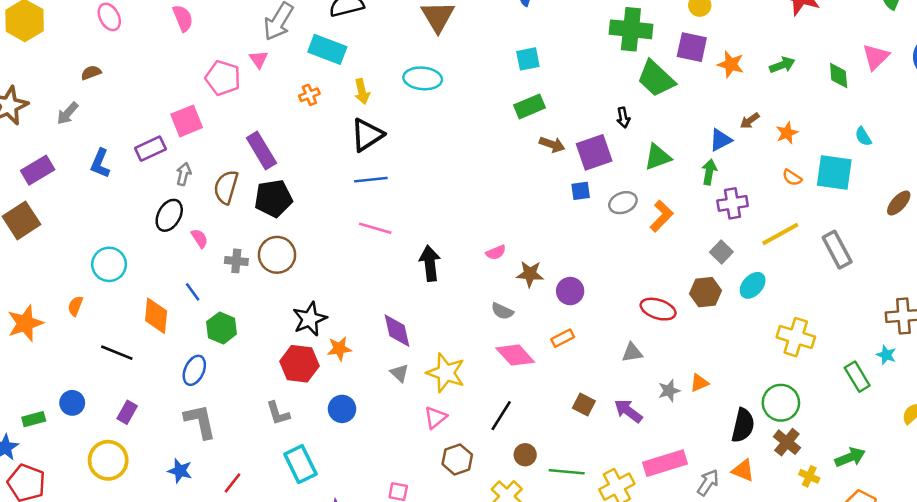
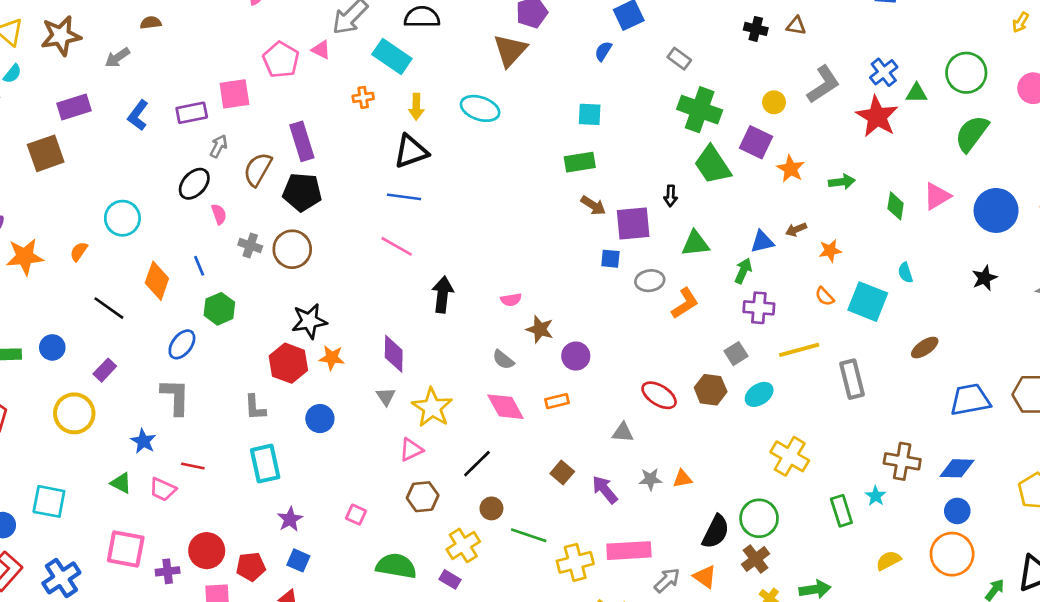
pink triangle: (259, 59) -> (321, 50), turned -42
red line: (233, 483) -> (193, 466), turned 50

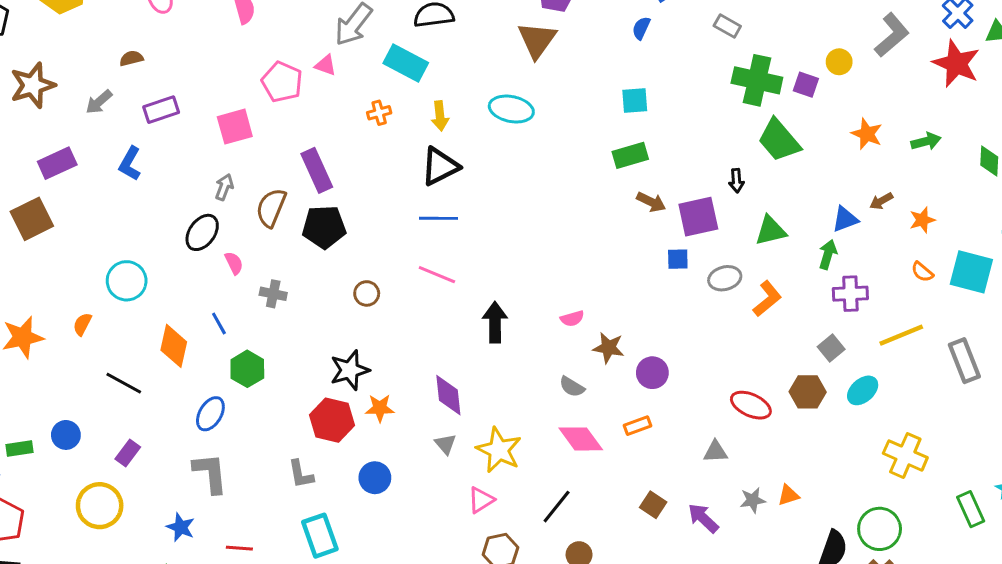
purple rectangle: (192, 113) -> (161, 110), moved
purple square: (756, 142) -> (806, 85), moved, size x0.7
brown circle: (292, 249) -> (367, 293), moved, size x0.6

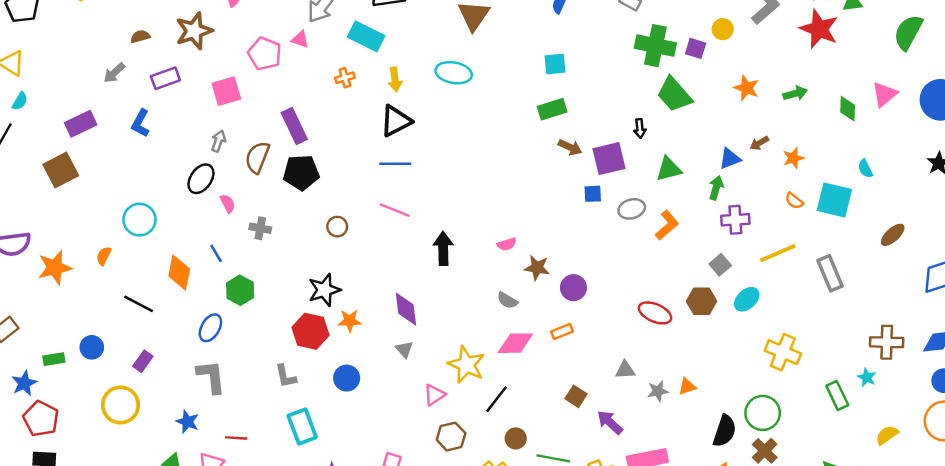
brown star: (33, 85) -> (194, 31), moved
pink diamond: (581, 439) -> (515, 343), turned -54
yellow star: (499, 450) -> (466, 365), moved
gray triangle: (715, 452) -> (625, 370), moved
purple arrow: (703, 518) -> (610, 422), moved

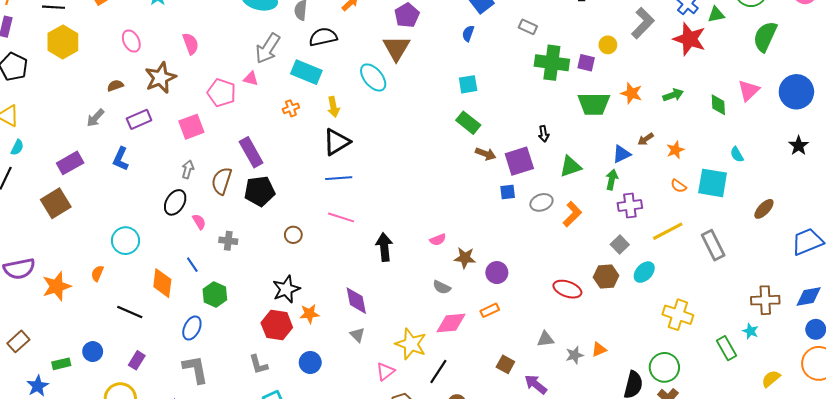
cyan ellipse: (454, 73) -> (373, 77), moved, turned 44
green trapezoid: (674, 95) -> (594, 104), moved, turned -44
green rectangle: (552, 109) -> (468, 123), turned 60

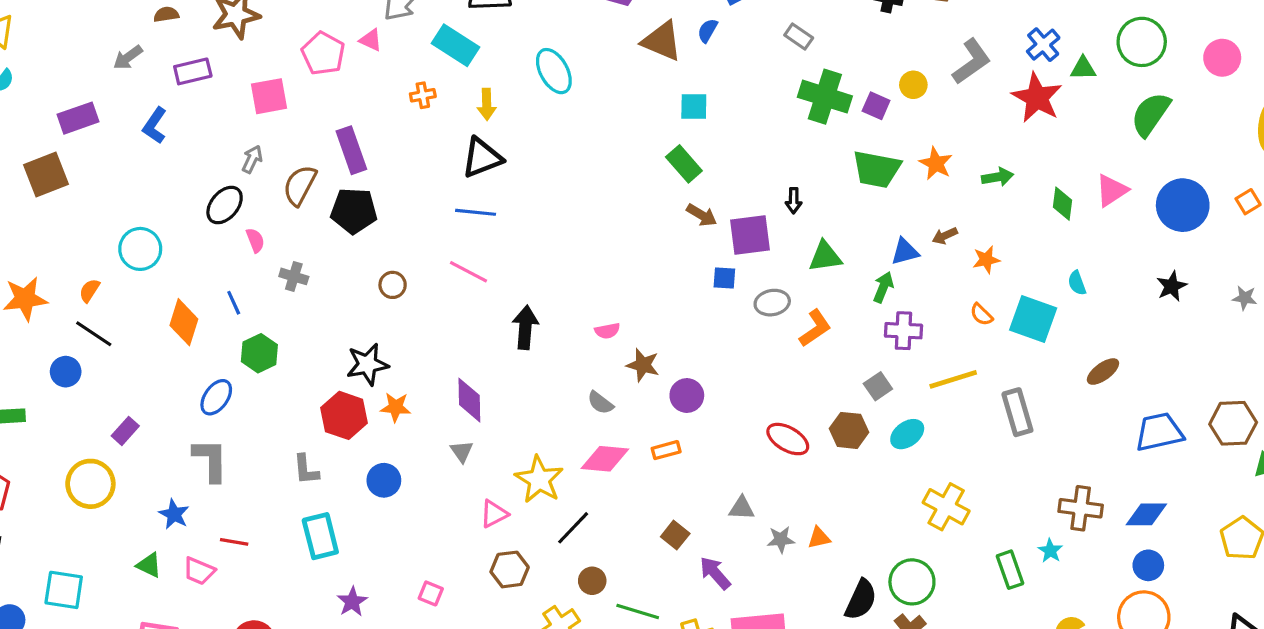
brown triangle: (396, 48) -> (662, 41), moved, turned -48
black line: (130, 312) -> (94, 334), moved
blue circle: (93, 352) -> (66, 372), moved

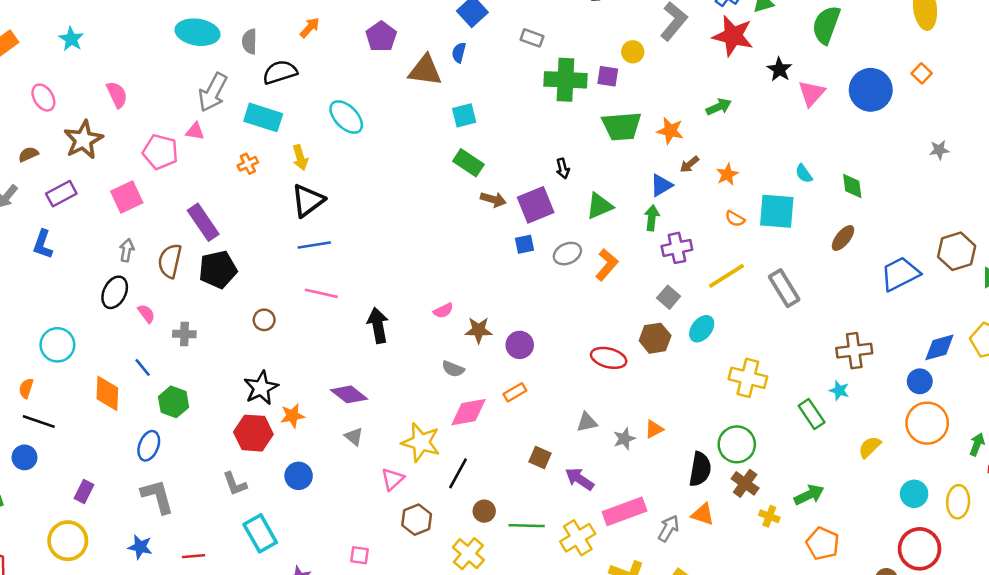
orange star: (936, 163) -> (670, 131), moved
green diamond: (1063, 204) -> (852, 186), moved
black star: (1172, 286) -> (779, 69), moved
purple diamond: (469, 400) -> (349, 394), turned -36
blue diamond: (1146, 514) -> (939, 347), moved

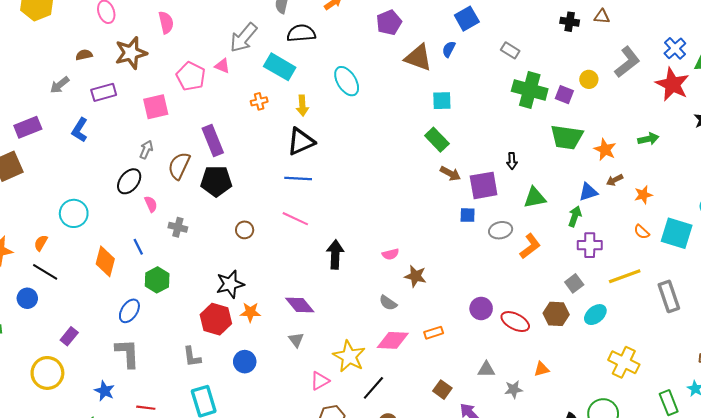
purple circle: (520, 345) -> (481, 308), moved
orange triangle: (654, 429) -> (542, 369), moved

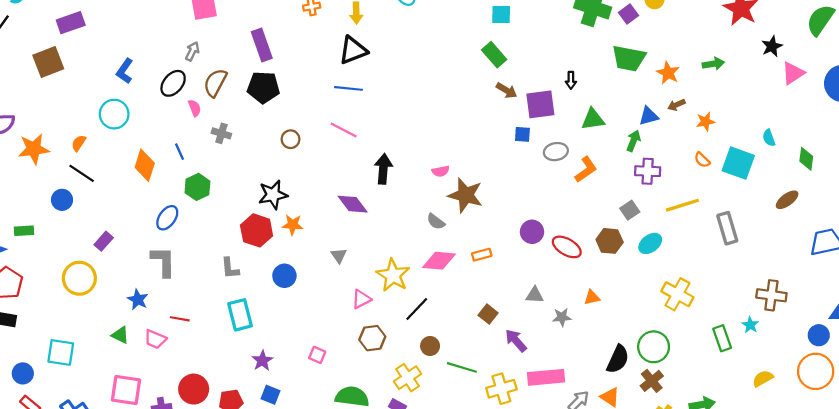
purple square: (564, 95) -> (628, 14), turned 30
blue L-shape: (80, 130) -> (125, 71), moved
brown semicircle: (179, 166) -> (215, 83), moved
brown star: (415, 276) -> (465, 195), size x1.5
purple diamond: (300, 305) -> (353, 204), moved

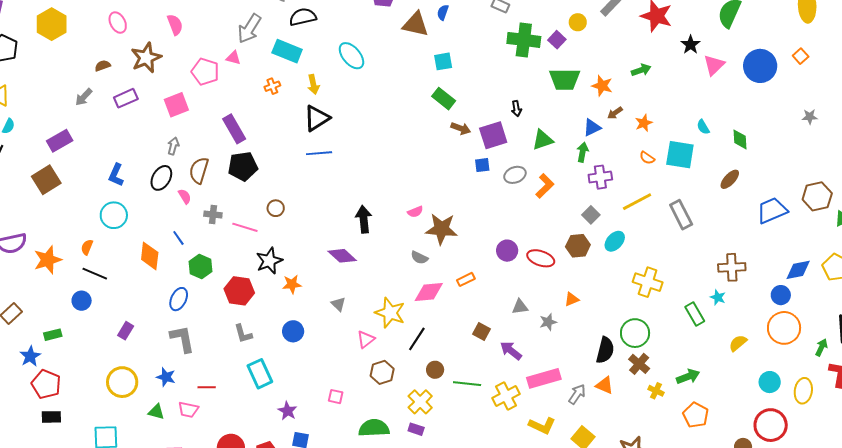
pink line: (344, 130) -> (245, 227), moved
red hexagon: (257, 230) -> (239, 291), moved
yellow circle: (79, 278) -> (122, 382), moved

